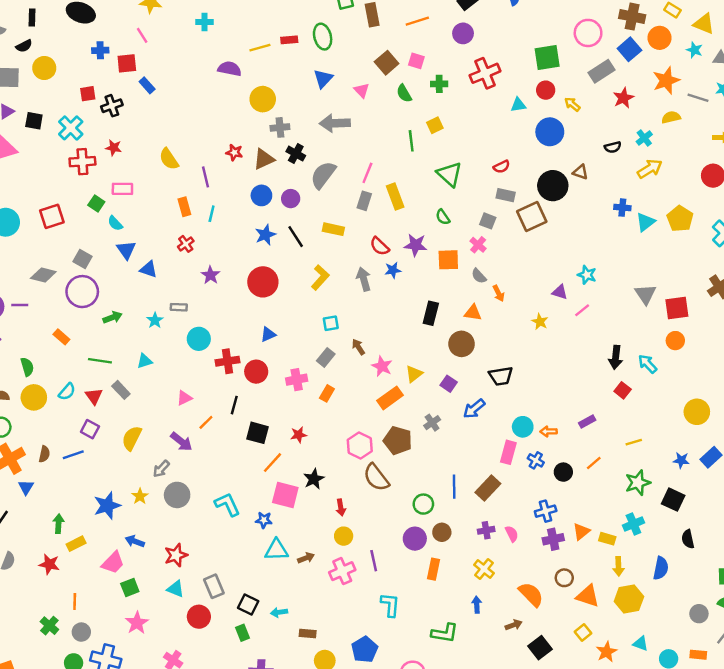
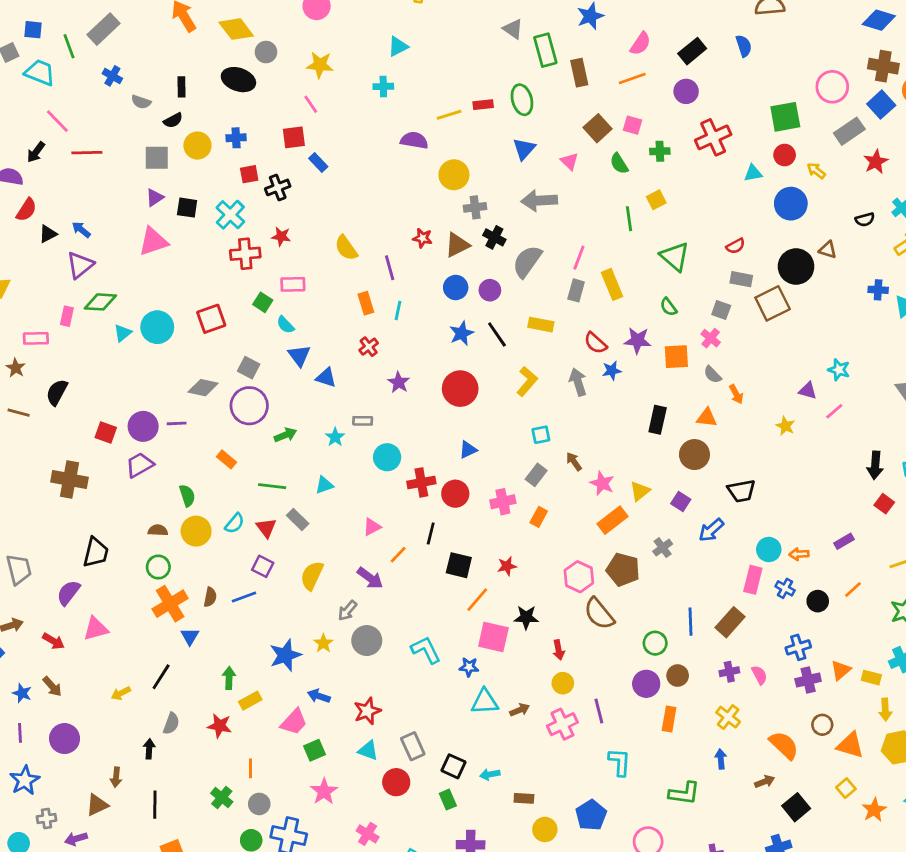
blue cross: (100, 50) -> (236, 138), moved
black star: (314, 479) -> (526, 617), turned 30

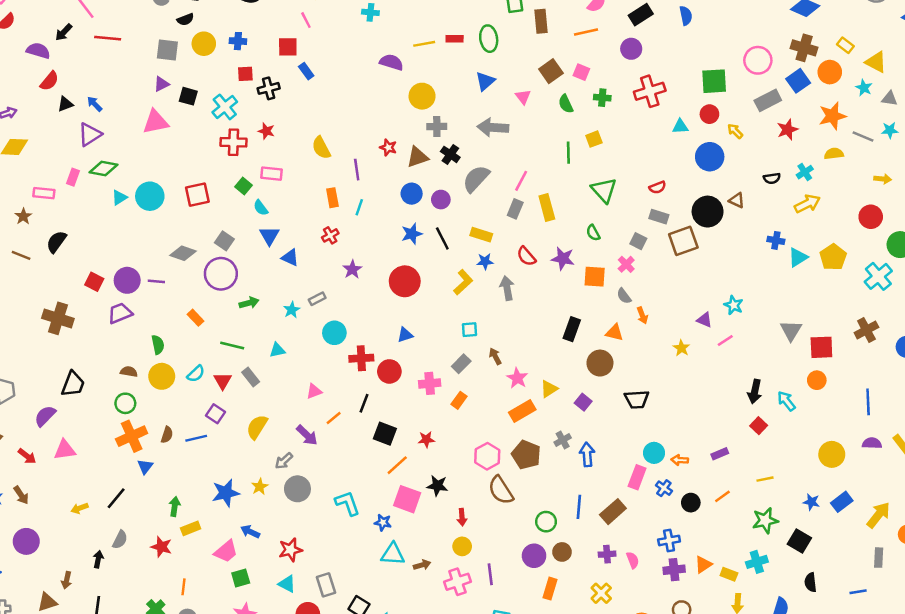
blue star: (612, 371) -> (485, 261), moved
gray rectangle: (363, 421) -> (317, 299), turned -35
blue arrow: (711, 530) -> (587, 454), moved, turned 120

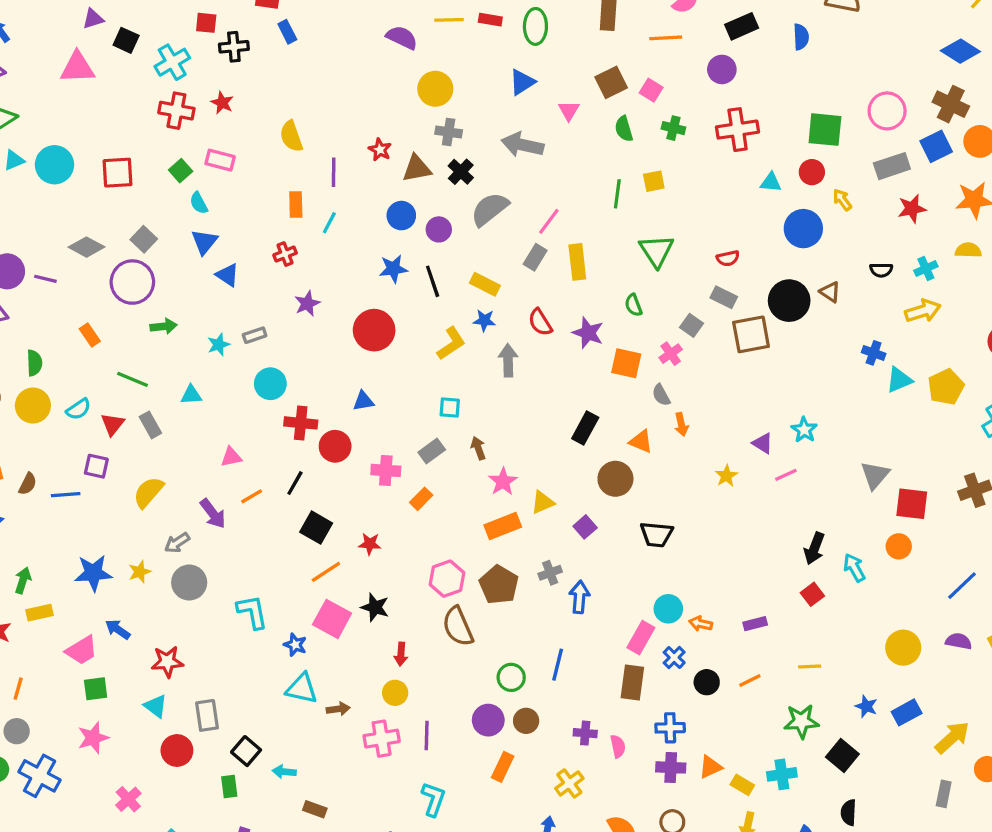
blue line: (868, 402) -> (962, 586), turned 40
purple square: (215, 414) -> (96, 466), turned -30
brown rectangle: (613, 512) -> (632, 683), moved, turned -50

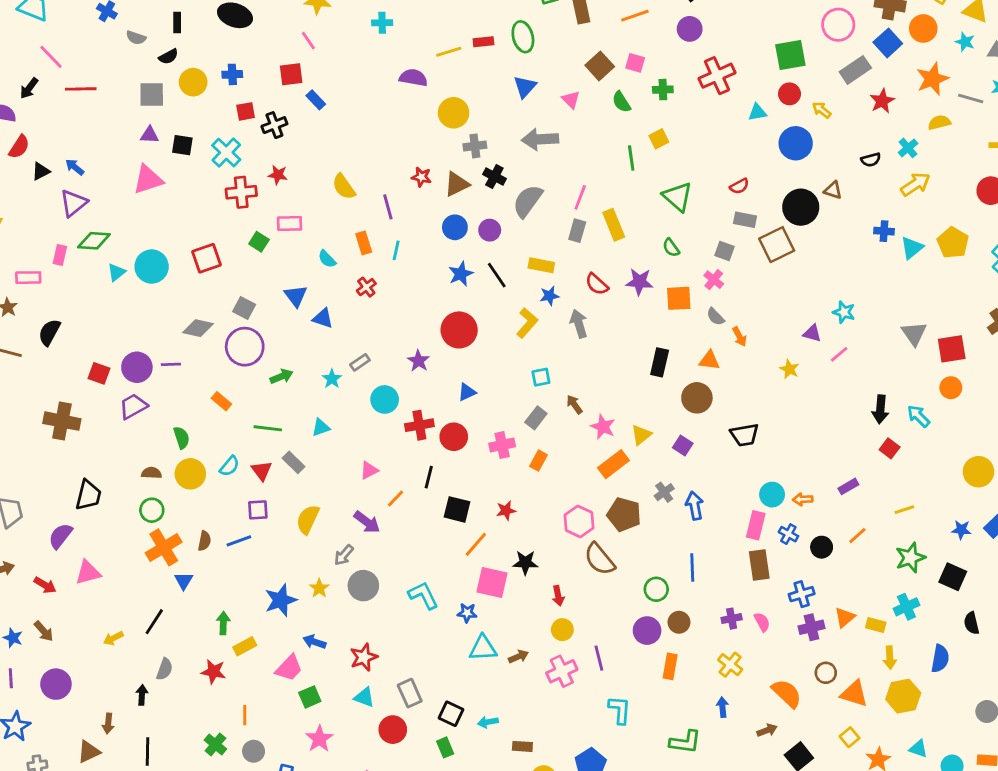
purple triangle: (93, 19) -> (150, 135), turned 36
cyan semicircle: (199, 203) -> (327, 259), moved
purple star: (307, 304) -> (419, 361), moved

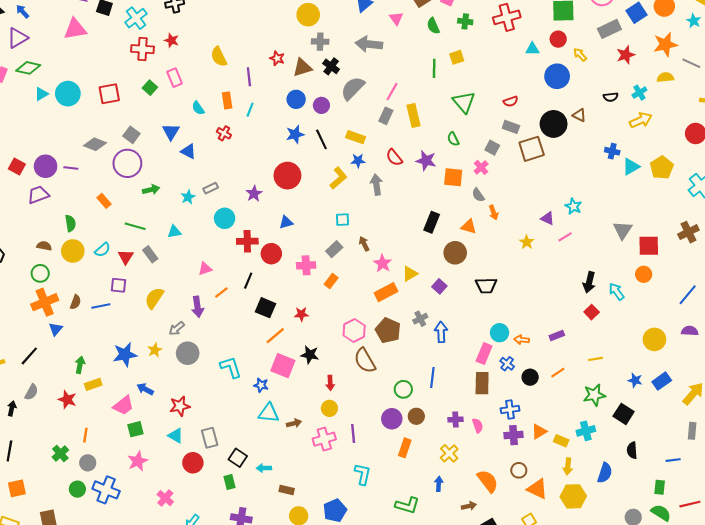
pink rectangle: (290, 224) -> (175, 78), turned 60
red cross: (366, 287) -> (224, 133), turned -32
purple arrow: (367, 522) -> (198, 307), turned 36

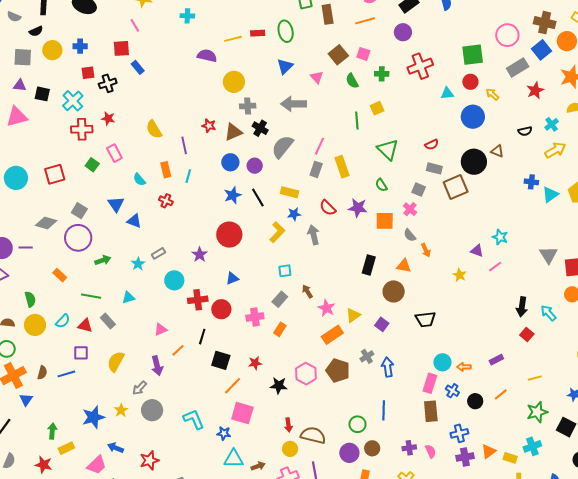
red triangle: (126, 257) -> (85, 326), turned -42
black star: (310, 355) -> (279, 386), moved
brown semicircle: (365, 361) -> (313, 435), moved, turned 140

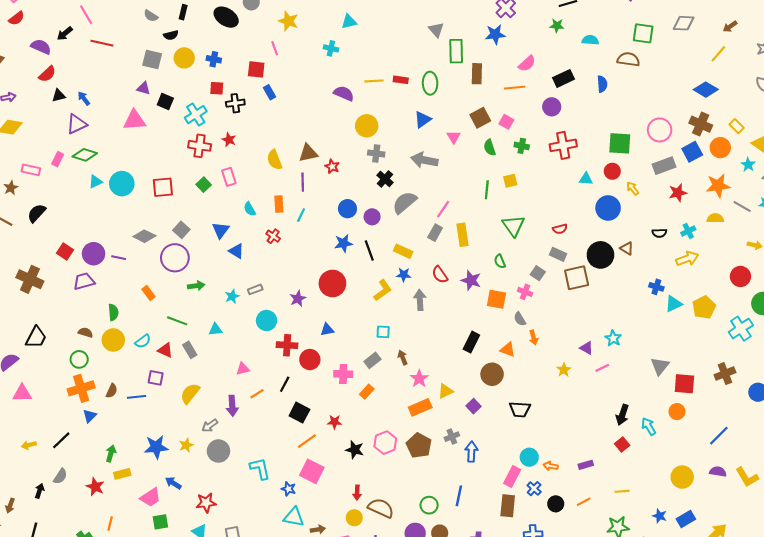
brown triangle: (233, 132) -> (308, 153), moved
pink cross: (410, 209) -> (525, 292), turned -32

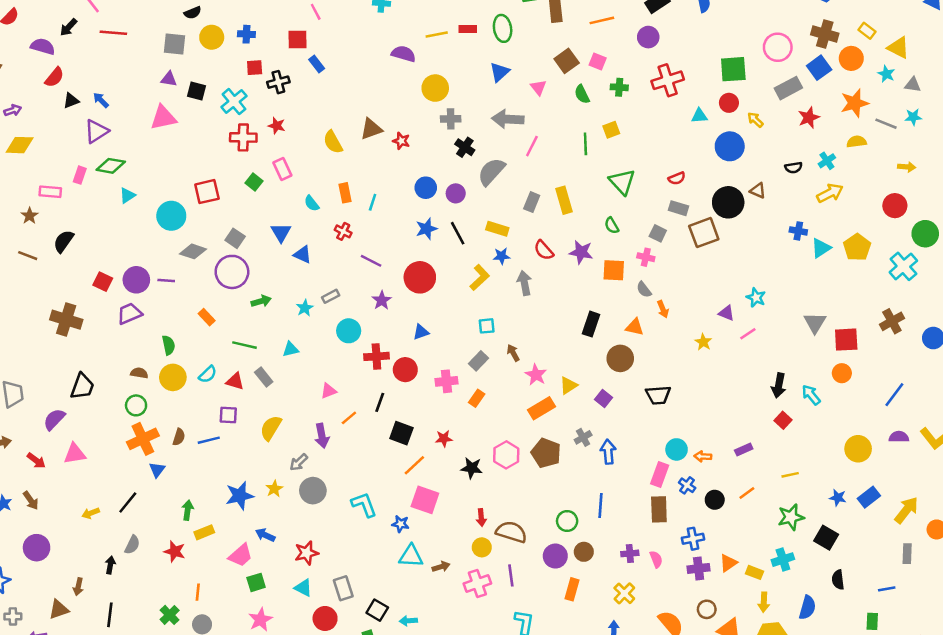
purple line: (303, 182) -> (371, 261), moved, turned -54
cyan circle: (122, 184) -> (171, 216), moved
pink line: (443, 209) -> (532, 146), moved

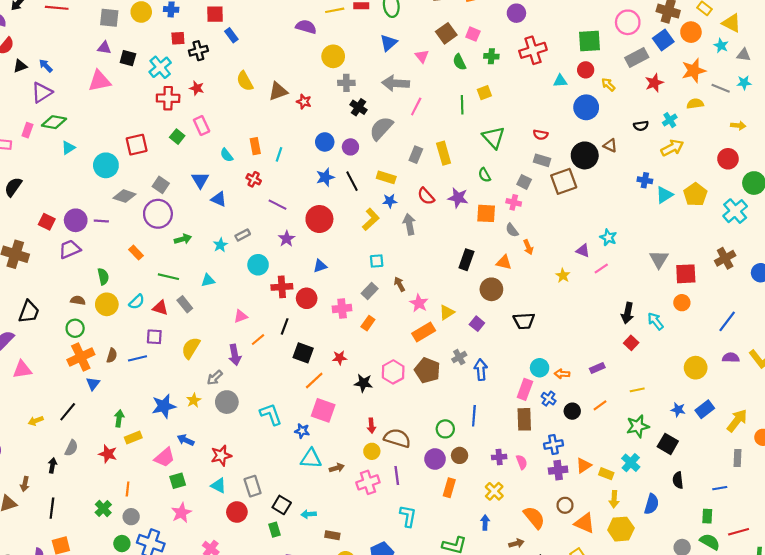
yellow semicircle: (333, 142) -> (245, 81), moved
red semicircle: (677, 178) -> (541, 135), turned 32
cyan cross: (783, 560) -> (631, 463), turned -30

